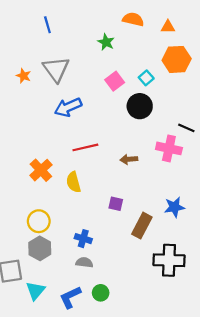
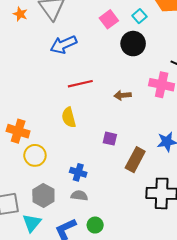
orange cross: (41, 170) -> (18, 131), moved, turned -30
gray hexagon: (40, 248) -> (43, 196), moved

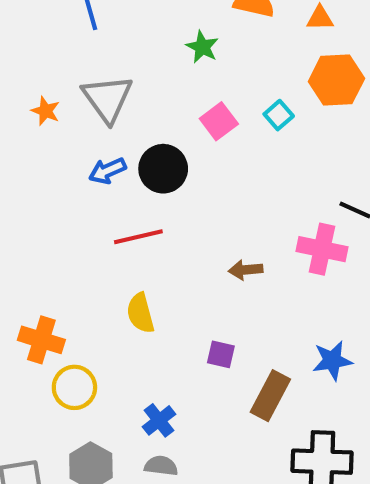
black circle: (133, 44) -> (163, 169), moved
blue arrow: (63, 45) -> (107, 171), moved, size x0.7
red line: (80, 84) -> (138, 237), moved
blue cross: (78, 172) -> (159, 420), turned 35

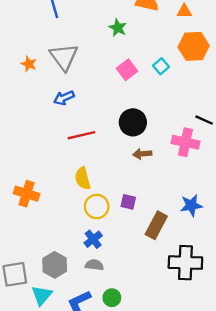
black circle: (163, 169) -> (133, 122), moved
yellow circle: (74, 387) -> (97, 207), moved

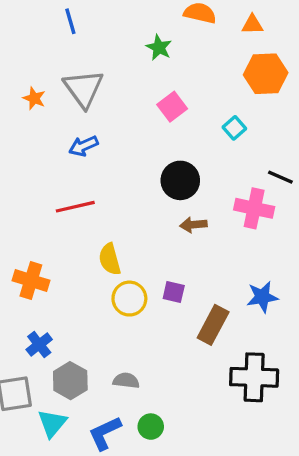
cyan square: (161, 66) -> (234, 128), moved
red line: (81, 135) -> (75, 207), moved
blue cross: (93, 239) -> (39, 344), moved

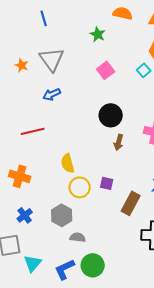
cyan square: (234, 128) -> (144, 70), moved
red line: (75, 207) -> (33, 131), moved
brown arrow: (193, 225) -> (119, 142), turned -70
gray hexagon: (70, 381) -> (62, 215), moved
green circle: (151, 427) -> (93, 265), size x1.5

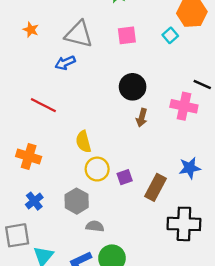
gray triangle: (52, 59) -> (79, 34), moved, turned -40
pink square: (106, 70) -> (127, 35), turned 30
red line: (33, 131) -> (43, 105), turned 40
purple square: (107, 183) -> (125, 177), moved, turned -32

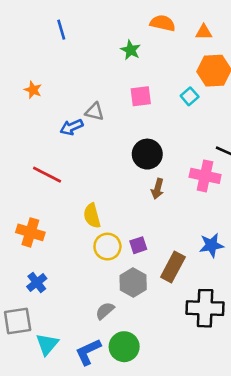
gray triangle: (79, 34) -> (95, 112), moved, size x0.6
purple square: (125, 177) -> (138, 245), moved
gray hexagon: (77, 201) -> (133, 282), moved
gray semicircle: (95, 226) -> (105, 311), turned -48

